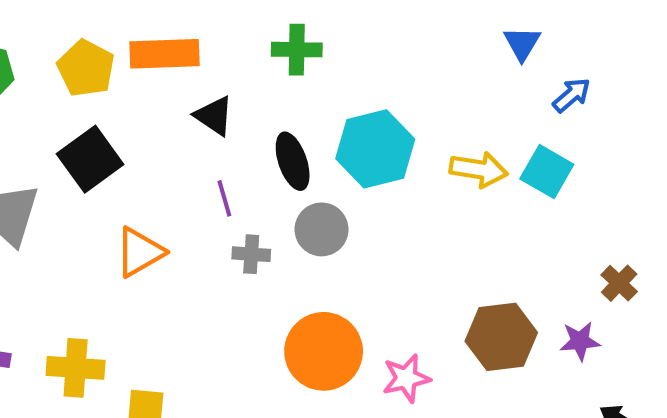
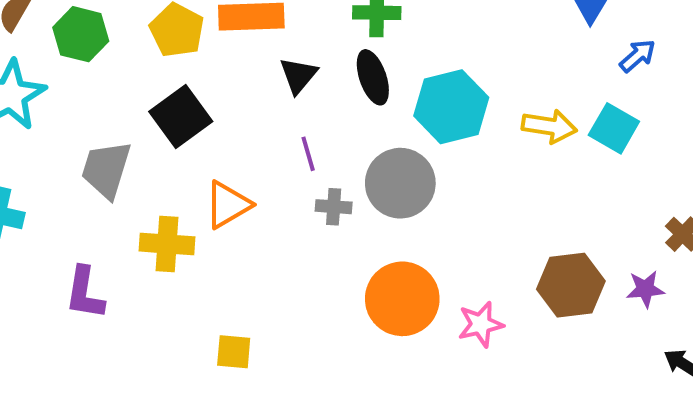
black triangle: (214, 116) -> (298, 75), turned 36
black ellipse: (293, 161) -> (373, 77), moved
gray circle: (322, 229) -> (400, 183), size x1.4
yellow cross: (76, 368) -> (167, 244), moved

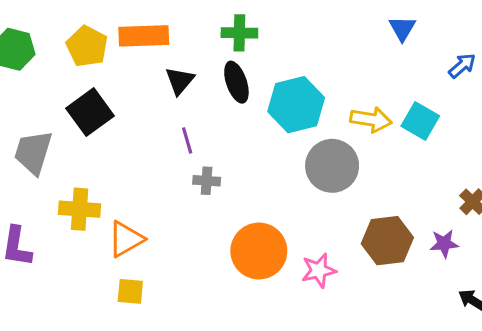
blue arrow: (637, 56) -> (462, 66), moved
gray circle: (400, 183) -> (332, 166), moved
orange triangle: (228, 205) -> (126, 239), moved

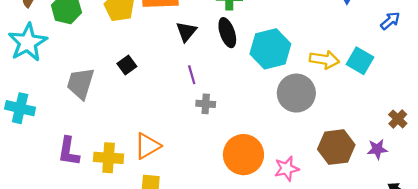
black square: (90, 112) -> (127, 65), moved, size x0.6
yellow cross: (80, 209) -> (109, 158), moved

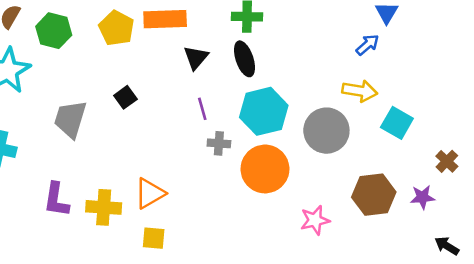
blue arrow: (390, 21) -> (367, 45), moved
cyan hexagon: (270, 49) -> (264, 111), moved
cyan square: (360, 61) -> (397, 123), moved
orange circle: (243, 155) -> (265, 169), moved

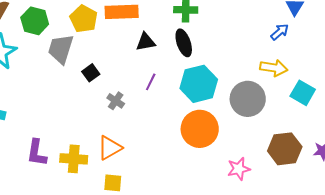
black triangle: (196, 58) -> (146, 42), turned 40
purple line: (202, 109) -> (151, 82), turned 42
gray trapezoid: (70, 119) -> (61, 49), moved
gray cross: (219, 143) -> (116, 101), moved, turned 30

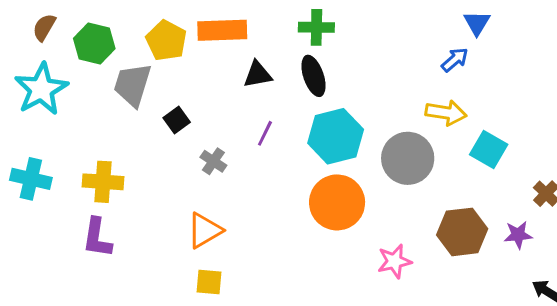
yellow cross: (74, 159) -> (103, 182), moved

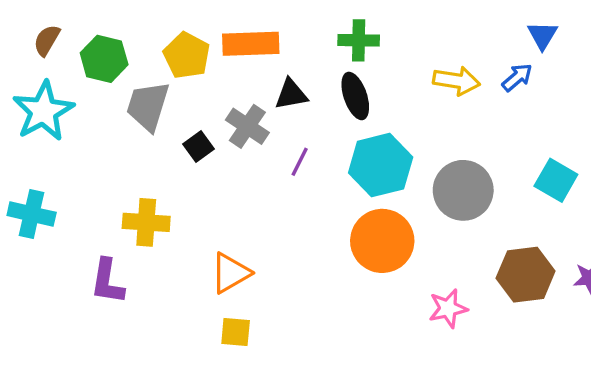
yellow arrow: (446, 113) -> (456, 81), moved
gray cross: (213, 161) -> (247, 126), moved, size x1.4
yellow cross: (103, 182) -> (146, 222), moved

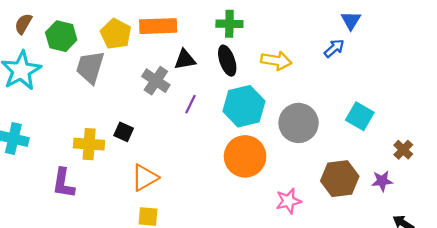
yellow arrow: (456, 81) -> (276, 61), moved
black square: (198, 147) -> (124, 132), moved, turned -30

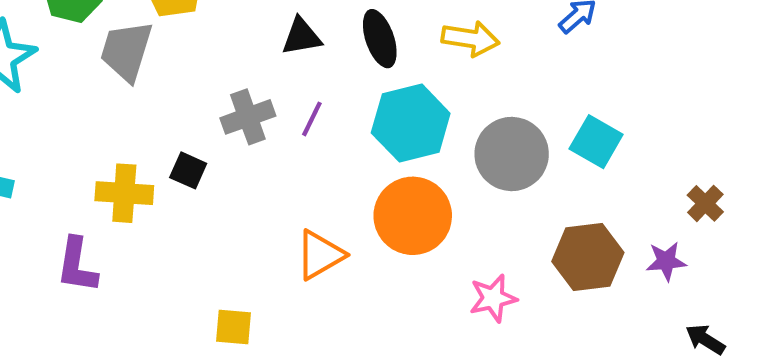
gray cross: (156, 81) -> (248, 117), moved, turned 36
cyan square: (360, 116) -> (596, 142), moved
orange triangle: (145, 178) -> (320, 255), moved

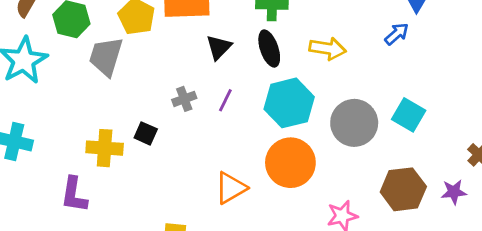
black triangle: (301, 37) -> (219, 47), turned -36
gray cross: (248, 117) -> (184, 99), size x0.7

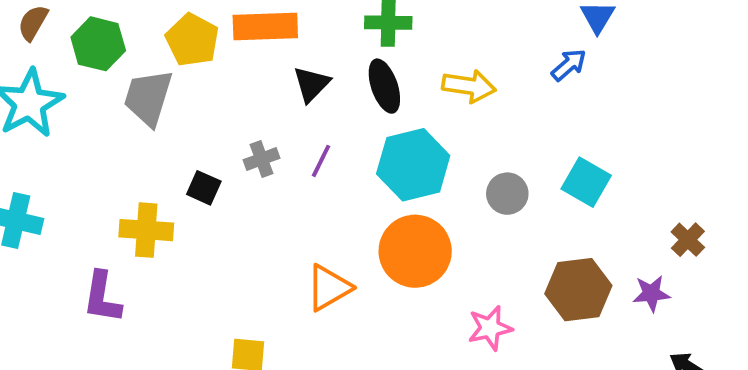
gray circle: (354, 123) -> (507, 194), size x0.6
black square: (146, 133) -> (204, 188), moved

